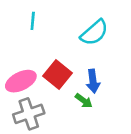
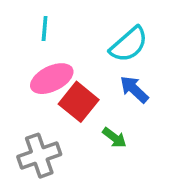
pink ellipse: (21, 81) -> (52, 79), moved
blue arrow: (93, 81) -> (134, 89), moved, turned 140

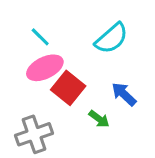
cyan line: (45, 28) -> (40, 37), moved, turned -50
blue arrow: (134, 89) -> (124, 94), moved

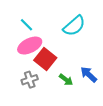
blue arrow: (124, 94) -> (89, 74), moved
gray cross: (34, 134) -> (30, 80), moved, size x0.7

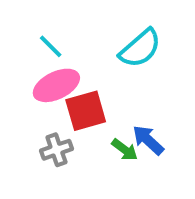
red square: (45, 59) -> (86, 111), turned 35
blue arrow: (89, 74) -> (148, 140), moved

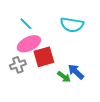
cyan semicircle: (140, 48) -> (72, 25), turned 50
gray cross: (56, 150) -> (18, 65), moved

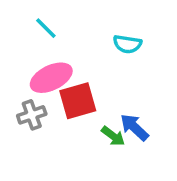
cyan line: (26, 24) -> (46, 28), moved
cyan semicircle: (72, 25) -> (127, 44), size x0.7

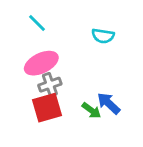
red square: (78, 101) -> (47, 108), moved
gray cross: (32, 115) -> (50, 85), moved

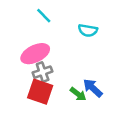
cyan line: (37, 23) -> (44, 16), moved
red square: (47, 108) -> (40, 92), turned 35

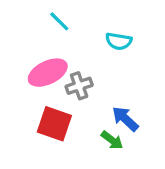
gray cross: (43, 72) -> (79, 86), moved
green arrow: (78, 94) -> (112, 140), moved

